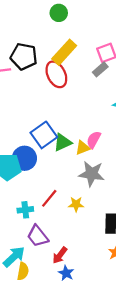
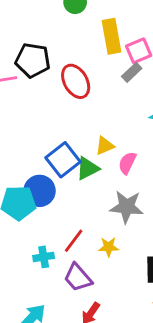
yellow rectangle: (64, 52) -> (112, 36), moved, turned -50
yellow triangle: (83, 148) -> (105, 146), moved
purple trapezoid: (38, 236) -> (78, 278), moved

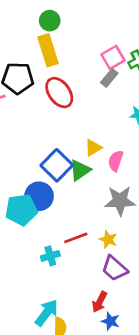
yellow rectangle: (112, 36) -> (48, 50), moved
red line: (74, 241) -> (76, 238), turned 40
yellow star: (109, 247) -> (108, 239), turned 30
purple trapezoid: (78, 278) -> (114, 268), moved

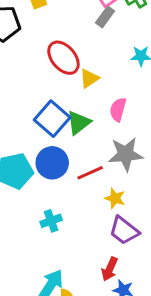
red ellipse: (59, 93) -> (63, 58), moved
yellow triangle: (93, 148) -> (89, 78), moved
blue circle: (39, 196) -> (52, 163), moved
red line: (76, 238) -> (90, 173), moved

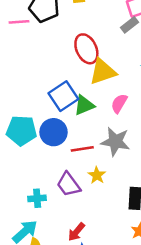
yellow triangle: (89, 78) -> (103, 72), size x1.6
cyan cross: (51, 221) -> (37, 198), moved
purple trapezoid: (124, 231) -> (69, 184), moved

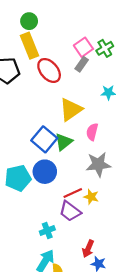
red ellipse: (86, 49) -> (49, 70), moved
red line: (82, 149) -> (73, 193), moved

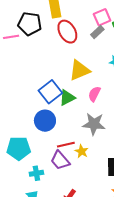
cyan pentagon: (18, 178) -> (19, 148), moved

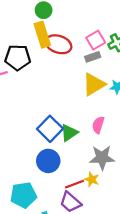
red ellipse: (67, 32) -> (58, 44), moved, turned -35
gray rectangle: (97, 32) -> (93, 57), turned 32
yellow triangle: (79, 70) -> (94, 84), moved
yellow star: (82, 151) -> (92, 179), moved

